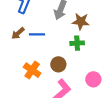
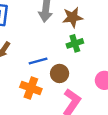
blue line: (37, 34) -> (38, 61), moved

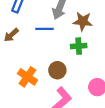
blue line: (38, 61) -> (45, 29), moved

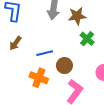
blue line: (45, 29) -> (45, 53), moved
green cross: (79, 46) -> (87, 39), moved, turned -32

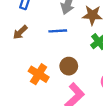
blue line: (45, 53) -> (58, 31), moved

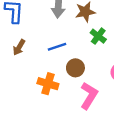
blue line: (58, 31) -> (57, 47), moved

